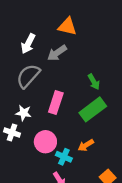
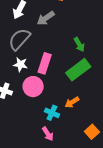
white star: (24, 113) -> (20, 64), moved
pink circle: (45, 142) -> (33, 87), moved

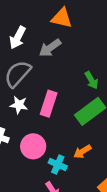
pink circle: (33, 87) -> (33, 146), moved

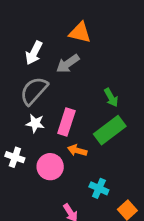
orange arrow: (82, 152) -> (77, 150), moved, turned 48
cyan cross: (58, 164) -> (99, 188), moved

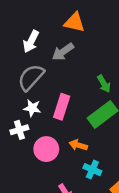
orange arrow: (77, 150) -> (78, 145), moved
white cross: (15, 157) -> (19, 130), moved, turned -36

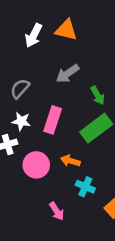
white arrow: (31, 41) -> (34, 35), moved
gray arrow: (63, 52) -> (68, 74), moved
gray semicircle: (31, 77) -> (20, 89), size x0.7

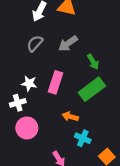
gray semicircle: (20, 89) -> (35, 43), moved
pink circle: (36, 165) -> (27, 128), moved

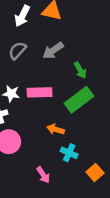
pink rectangle: (55, 82) -> (40, 92), turned 70

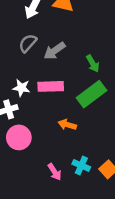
gray arrow: (53, 50) -> (55, 51), moved
cyan cross: (69, 153) -> (81, 166), moved

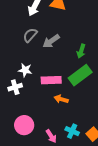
green arrow: (93, 64) -> (81, 51), turned 48
pink rectangle: (51, 86) -> (51, 80), moved
pink circle: (19, 137) -> (24, 125), moved

